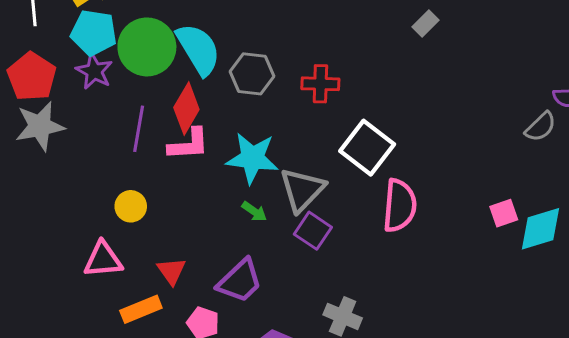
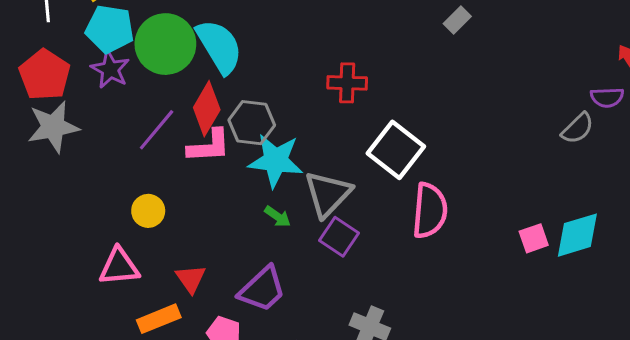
gray hexagon: (252, 74) -> (252, 123), moved
purple line: (139, 129) -> (157, 130), turned 30
pink square: (504, 213) -> (534, 238), moved

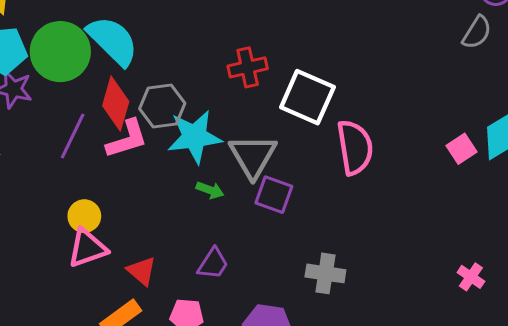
red cross: (347, 83) -> (248, 67), moved
pink triangle: (119, 267) -> (87, 248), moved
purple trapezoid: (262, 289) -> (213, 264), size x0.7

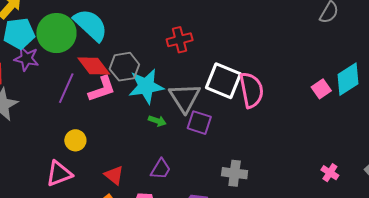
white square: (307, 97) -> (223, 81), moved
red diamond: (116, 104) -> (94, 66), turned -52
pink triangle: (87, 248) -> (59, 174), moved

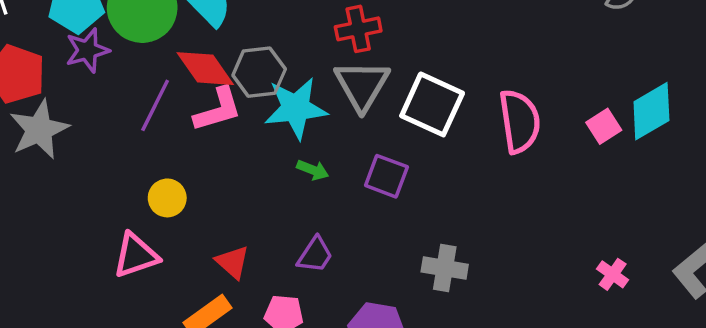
purple star: (26, 59) -> (87, 50), turned -30
pink semicircle: (251, 90) -> (520, 121), moved
gray triangle: (185, 98) -> (362, 85), moved

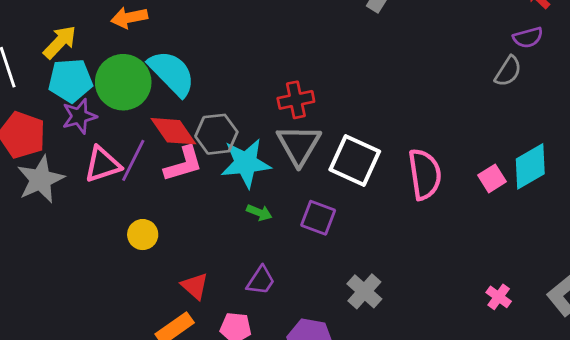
pink triangle: (136, 255) -> (102, 164), moved
gray cross: (445, 268) -> (364, 291), turned 32

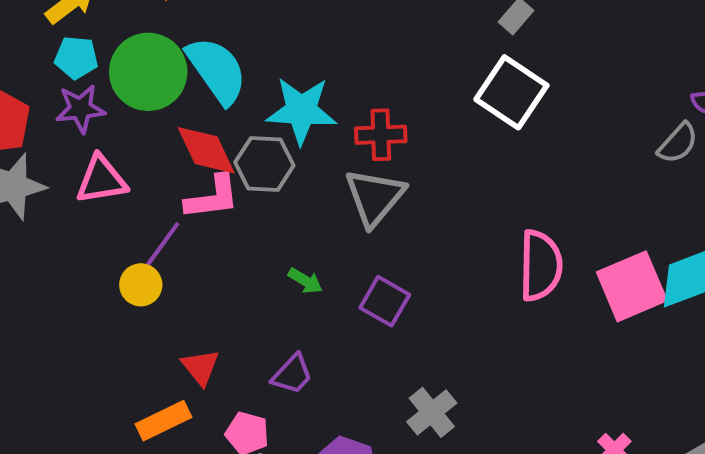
cyan pentagon: (70, 80) -> (76, 58), size x0.7
purple line: (133, 160) -> (160, 248), moved
white square: (355, 160) -> (511, 92), moved
cyan star: (246, 163) -> (301, 110), moved
pink square: (492, 178) -> (632, 286), size x1.8

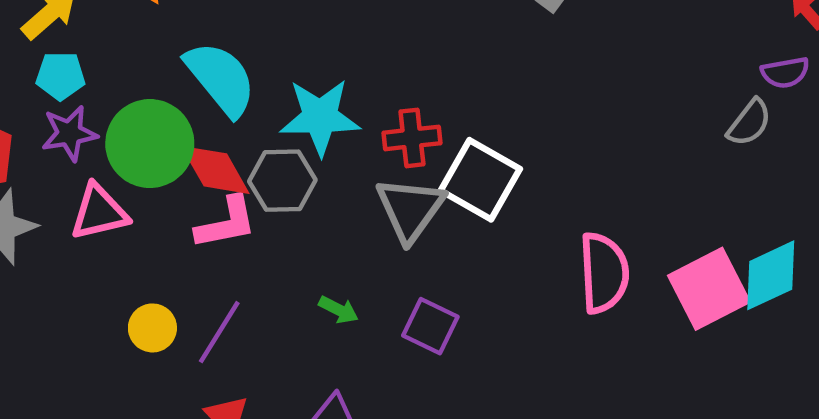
green circle: (148, 72) -> (150, 144), moved
white square: (511, 92) -> (480, 180), moved
purple line: (160, 248) -> (219, 332), moved

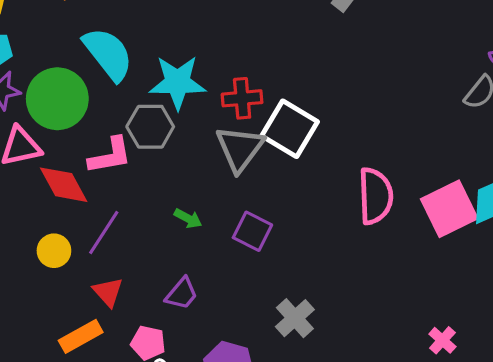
red diamond: (215, 170) -> (64, 185), moved
yellow circle: (152, 328) -> (54, 251), moved

